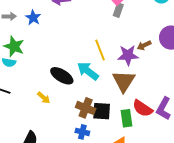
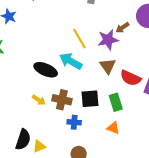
brown triangle: (124, 81) -> (108, 66), size x0.7
yellow arrow: (44, 98) -> (39, 100), moved
brown cross: (86, 108) -> (62, 100), moved
red semicircle: (143, 108) -> (131, 78), moved

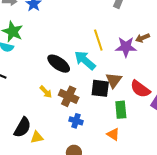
brown triangle: (108, 66) -> (114, 80), moved
black square: (90, 99) -> (100, 88), moved

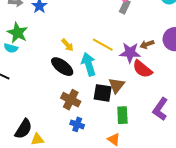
yellow line: (98, 40) -> (103, 45), turned -45
cyan arrow: (85, 60) -> (89, 64), turned 30
red semicircle: (140, 89) -> (142, 69), moved
yellow arrow: (46, 92) -> (67, 45), moved

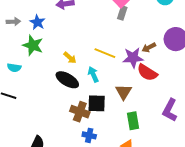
green star: (17, 33) -> (33, 45), moved
cyan arrow: (89, 64) -> (93, 74), size x0.7
black square: (103, 93) -> (97, 103), moved

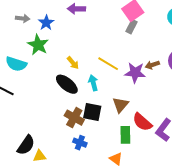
cyan semicircle: (14, 68) -> (16, 64), size x1.5
red semicircle: (147, 73) -> (142, 122), moved

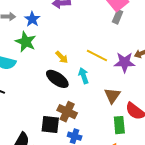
black square: (92, 112) -> (50, 125), moved

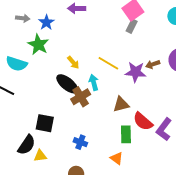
brown triangle: (112, 96) -> (121, 104), turned 36
brown cross: (67, 112) -> (81, 97), moved, turned 30
black square: (50, 125) -> (45, 123), moved

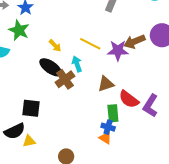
brown arrow: (153, 64) -> (134, 42), size x1.5
blue cross: (80, 142) -> (108, 127), moved
black semicircle: (27, 145) -> (15, 131), turned 35

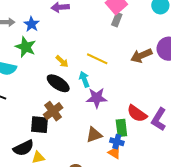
purple star: (118, 51) -> (97, 98), moved
brown cross: (65, 79) -> (53, 111), moved
brown triangle: (106, 84) -> (94, 135), moved

